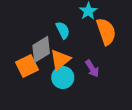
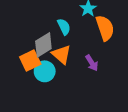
orange triangle: (60, 60) -> (62, 54), turned -40
cyan circle: (63, 77) -> (45, 71), moved

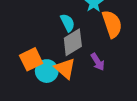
gray diamond: (43, 45) -> (73, 42), moved
orange triangle: (62, 54) -> (65, 68), moved

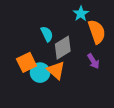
cyan semicircle: (68, 23) -> (47, 34), moved
purple arrow: (98, 62) -> (93, 61), moved

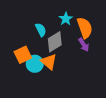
cyan star: (81, 14) -> (66, 19), moved
purple arrow: (93, 61) -> (84, 45), moved

